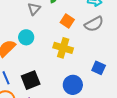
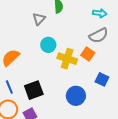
orange square: (67, 21) -> (88, 54), moved
cyan circle: (26, 37) -> (48, 45), moved

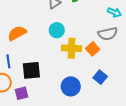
yellow cross: (67, 59) -> (72, 48), turned -30

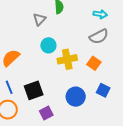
orange square: (93, 49) -> (94, 63), moved
blue square: (100, 77) -> (103, 90), moved
purple square: (21, 93) -> (46, 113), moved

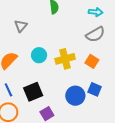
gray triangle: (39, 19) -> (21, 26), moved
cyan circle: (48, 45) -> (39, 55), moved
blue square: (103, 90) -> (95, 89), moved

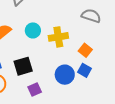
gray semicircle: (95, 34) -> (91, 16), turned -138
orange square: (92, 61) -> (85, 50), moved

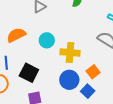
black square: (23, 66) -> (29, 73), turned 30
blue circle: (65, 75) -> (69, 80), moved

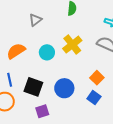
yellow cross: (70, 53) -> (72, 45), moved, turned -36
blue circle: (69, 80) -> (64, 88), moved

